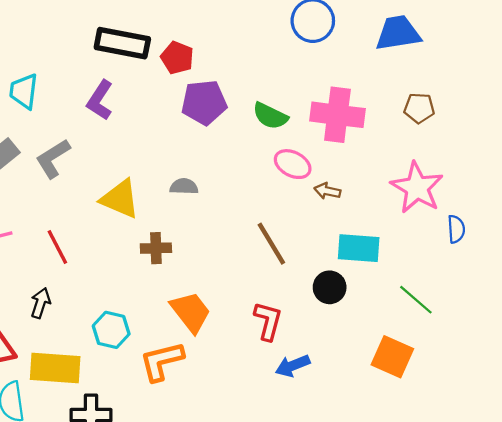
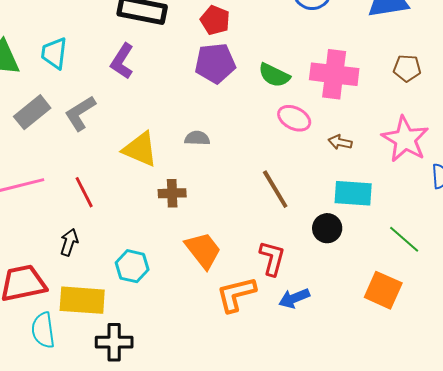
red pentagon: (177, 58) -> (215, 20), moved
brown arrow: (327, 191) -> (340, 142), moved
orange L-shape: (162, 361) -> (236, 294), moved

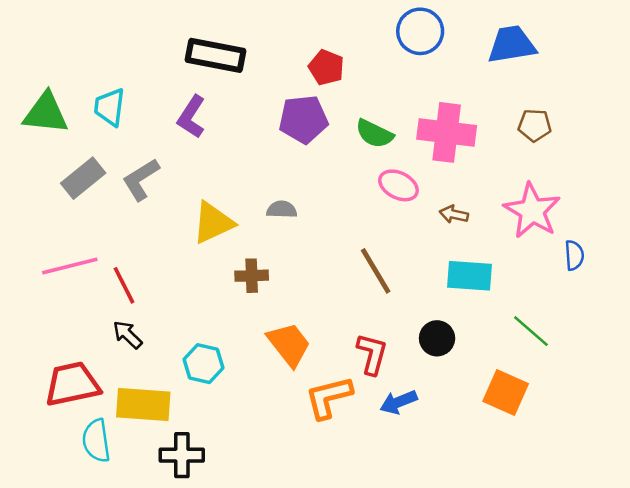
red pentagon: (215, 20) -> (326, 67), moved
yellow triangle: (140, 149) -> (213, 223), turned -48
red line: (84, 192) -> (124, 285), moved
black circle: (327, 228) -> (437, 338), moved
black arrow: (69, 242) -> (128, 335), turned -64

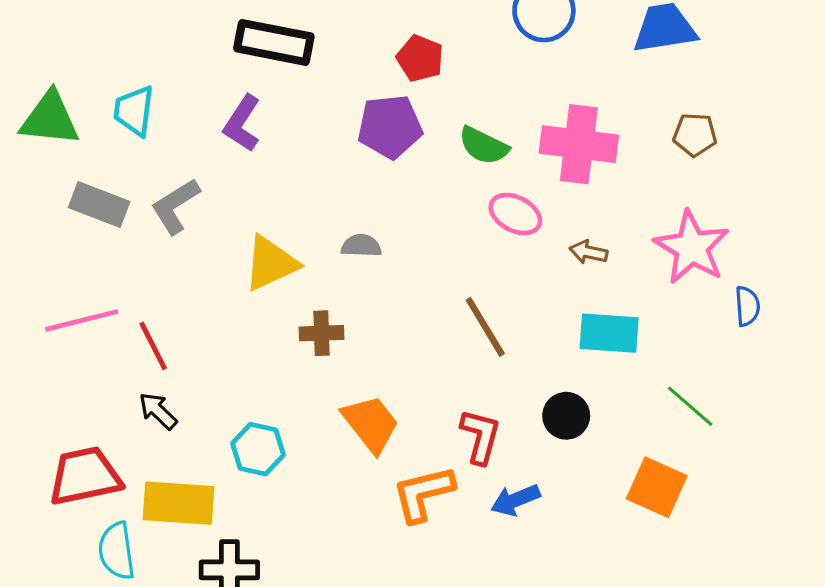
gray rectangle: (83, 178) -> (99, 204), turned 60

